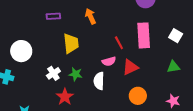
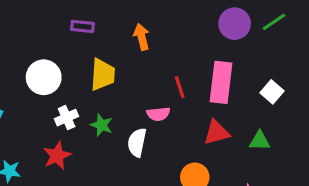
white circle: (21, 51) -> (44, 77), moved
red triangle: (130, 67) -> (217, 132), moved
red star: (65, 97) -> (57, 156), moved

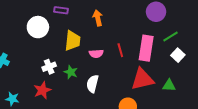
green line: (274, 22) -> (171, 37), moved
white circle: (44, 77) -> (38, 27), moved
pink semicircle: (158, 114) -> (96, 54), moved
red triangle: (217, 132) -> (142, 79), size x1.4

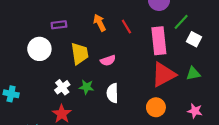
red line: (120, 50) -> (126, 27), moved

